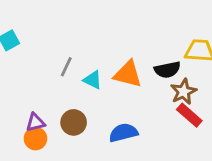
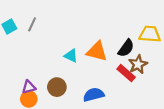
gray line: (66, 67) -> (32, 24), moved
black semicircle: (167, 70) -> (126, 48), turned -42
red rectangle: (189, 115) -> (126, 73), moved

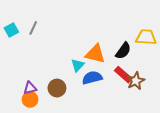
cyan triangle: (71, 56) -> (78, 65), moved, turned 48
brown star: (138, 64) -> (136, 81), moved
blue semicircle: (94, 95) -> (92, 78), moved

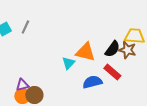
blue semicircle: (92, 78) -> (92, 82), moved
brown star: (136, 81) -> (127, 50), moved, turned -30
brown circle: (57, 88) -> (34, 95), moved

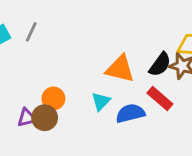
cyan triangle: (68, 63) -> (101, 101), moved
brown circle: (34, 95) -> (45, 118), moved
orange circle: (22, 96) -> (53, 98), moved

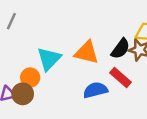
cyan triangle: (101, 101) -> (49, 59), moved, size x1.5

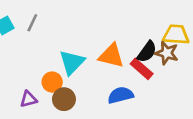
red rectangle: (120, 78) -> (142, 69), moved
brown circle: (23, 94) -> (64, 99), moved

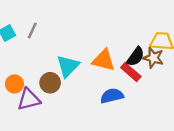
orange circle: (52, 82) -> (14, 84), moved
purple triangle: (28, 99) -> (29, 99), size x1.5
brown circle: (64, 99) -> (50, 83), moved

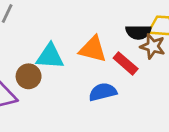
black semicircle: (136, 57) -> (138, 32), moved, turned 54
cyan triangle: (68, 66) -> (50, 56), turned 50

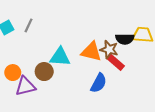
brown star: (153, 46) -> (109, 50), moved
blue semicircle: (103, 92) -> (99, 83), turned 132

